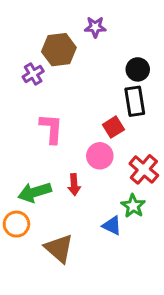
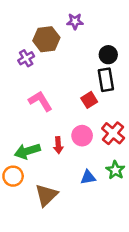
pink L-shape: (51, 129) -> (40, 101), turned -35
pink circle: (100, 156) -> (82, 136), moved
green star: (133, 206) -> (115, 170), moved
blue triangle: (112, 226) -> (88, 177), turned -35
brown triangle: (59, 248) -> (46, 195), turned 35

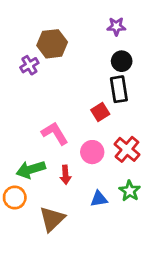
purple star: (75, 21) -> (116, 26), moved
pink L-shape: (40, 101) -> (55, 133), moved
red arrow: (58, 145) -> (65, 175), moved

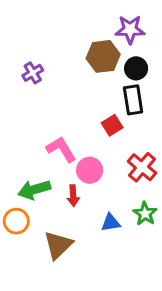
purple star: (116, 26) -> (130, 29), size x1.4
brown hexagon: (52, 44) -> (103, 56), moved
pink circle: (92, 152) -> (90, 170), moved

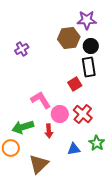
red cross: (142, 167) -> (83, 114), moved

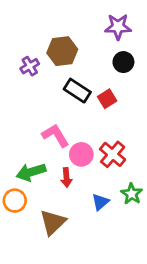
brown hexagon: (69, 38) -> (62, 51), moved
black rectangle: (89, 67) -> (77, 91), moved, turned -48
red square: (75, 84) -> (107, 99), moved
blue triangle: (74, 149) -> (100, 202), turned -32

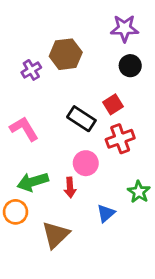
black rectangle: (77, 91) -> (81, 119), moved
pink L-shape: (56, 135) -> (24, 129), moved
red cross: (113, 154) -> (120, 139), moved, turned 30
green star: (132, 194) -> (139, 192), moved

